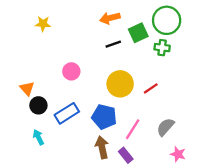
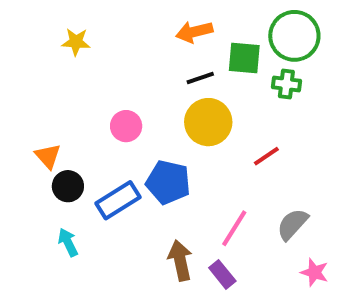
green square: (138, 33) -> (244, 58), turned 30
yellow circle: (120, 84) -> (208, 122), moved
blue pentagon: (104, 117) -> (168, 182), moved

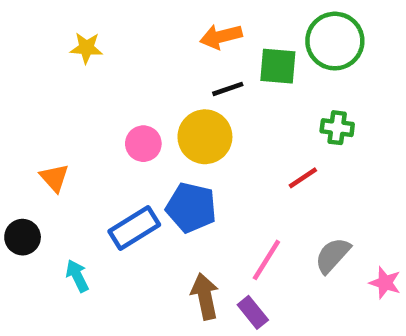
green cross: (286, 84) -> (337, 128), moved
yellow circle: (208, 122) -> (205, 137), moved
black circle: (68, 186) -> (23, 237), moved
pink star: (314, 272) -> (385, 283), moved

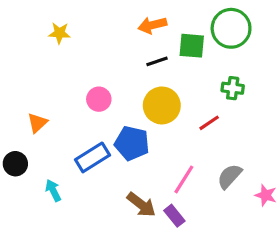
yellow circle: (205, 137) -> (162, 105), moved
orange triangle: (54, 178) -> (37, 123), turned 30
brown arrow: (205, 296) -> (141, 205), turned 140

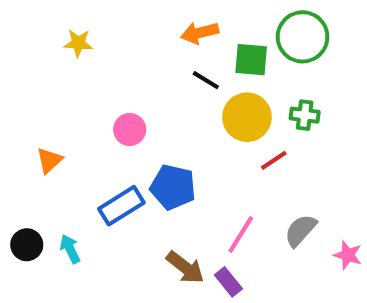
black line: (157, 61) -> (206, 80), turned 50
yellow circle: (162, 105) -> (247, 117), moved
black circle: (15, 164) -> (27, 245), moved

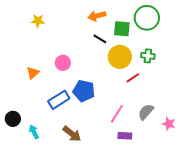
orange triangle: (49, 160) -> (33, 73), moved
cyan arrow: (70, 249) -> (34, 132), moved
brown arrow: (185, 267) -> (72, 134), moved
purple rectangle: (228, 282) -> (125, 136), moved, turned -48

